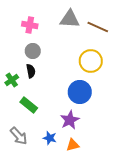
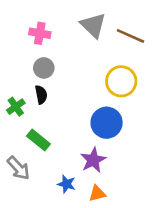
gray triangle: (70, 19) -> (93, 25), turned 40
gray arrow: (19, 136) -> (18, 168), moved

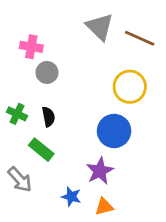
pink cross: (40, 33) -> (31, 47), moved
black semicircle: (41, 95) -> (48, 117), moved
green cross: (16, 107) -> (17, 114), turned -30

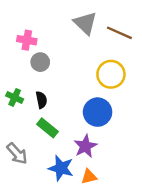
green rectangle: (41, 150) -> (48, 128), moved
blue star: (71, 197) -> (61, 168), size x1.5

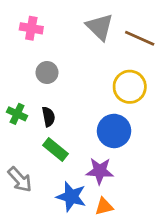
pink cross: (27, 40) -> (31, 28), moved
purple star: (85, 146) -> (100, 171), turned 30

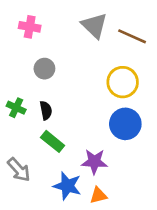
blue circle: (114, 131) -> (125, 124), moved

